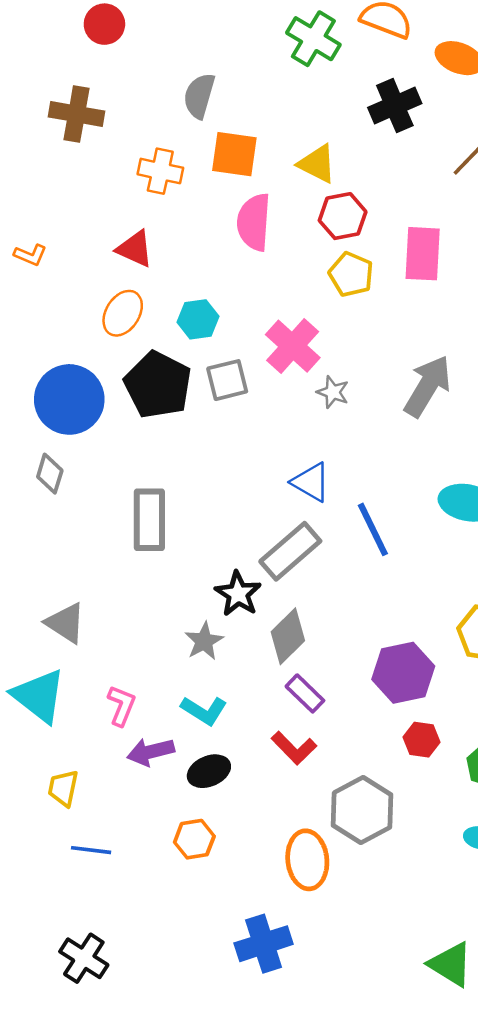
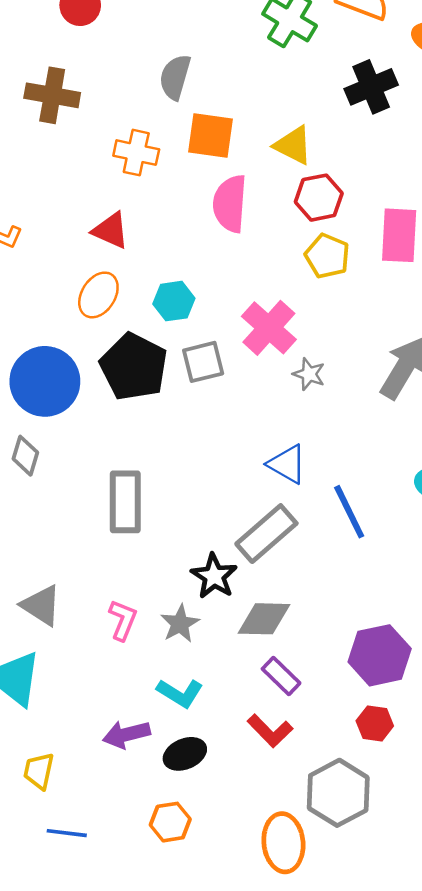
gray diamond: (288, 636) -> (264, 619), turned 46
pink L-shape: (121, 706) -> (123, 620), moved
red hexagon: (421, 740) -> (375, 723), moved

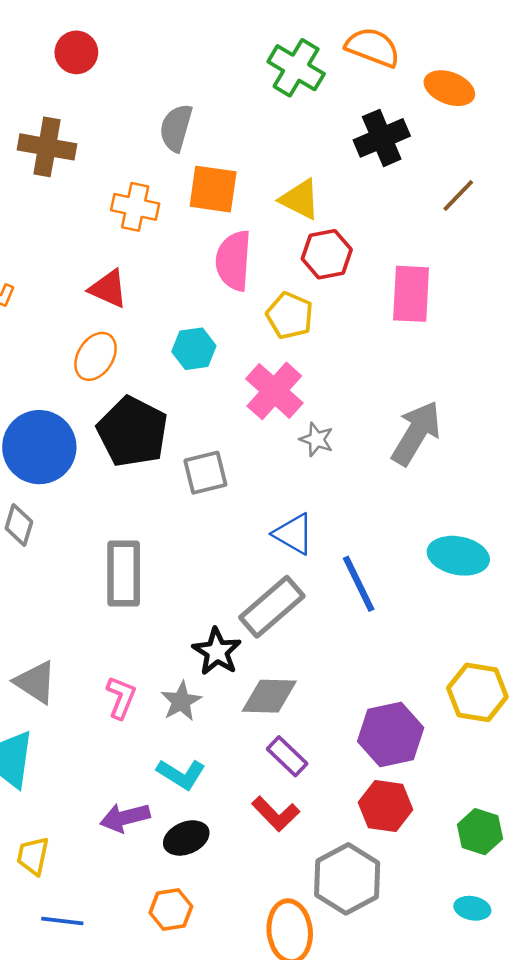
yellow pentagon: (327, 256) -> (290, 316), moved
cyan hexagon: (174, 301) -> (194, 349), moved
gray square: (203, 362) -> (205, 473), moved
red hexagon: (375, 723) -> (385, 806), size x1.4

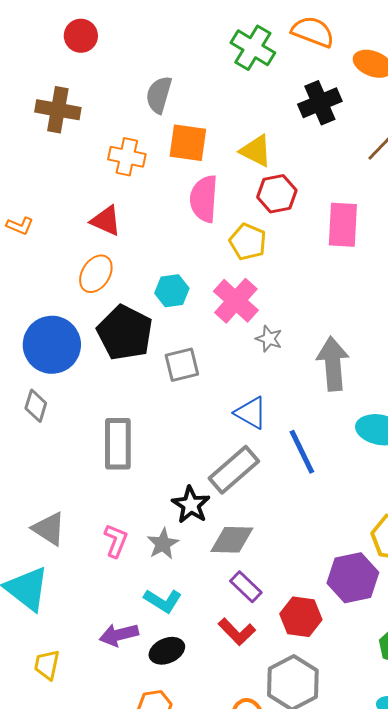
cyan hexagon: (194, 349) -> (172, 291), moved
gray arrow: (416, 433) -> (333, 364), moved, turned -36
purple hexagon: (391, 735) -> (353, 578), moved
red hexagon: (385, 806) -> (301, 617), moved

